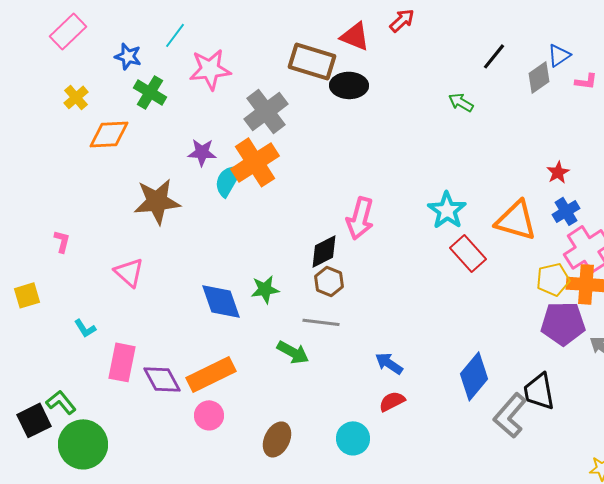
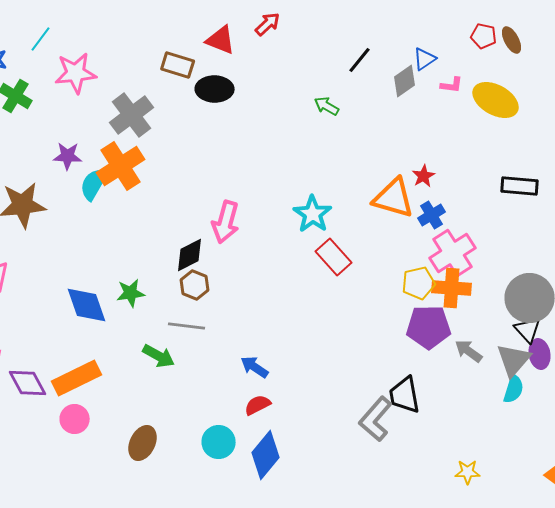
brown rectangle: (312, 61) -> (178, 65), size x0.7
orange triangle: (516, 220) -> (394, 198), moved
blue diamond: (474, 376) -> (266, 455), moved

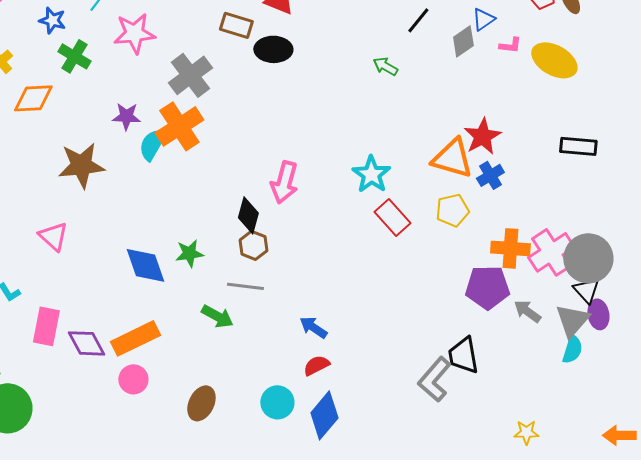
red star: (424, 176) -> (482, 136), size x1.6
pink cross: (453, 253) -> (551, 252), moved
black diamond: (190, 255) -> (248, 215), turned -48
yellow pentagon: (419, 283) -> (452, 210), moved

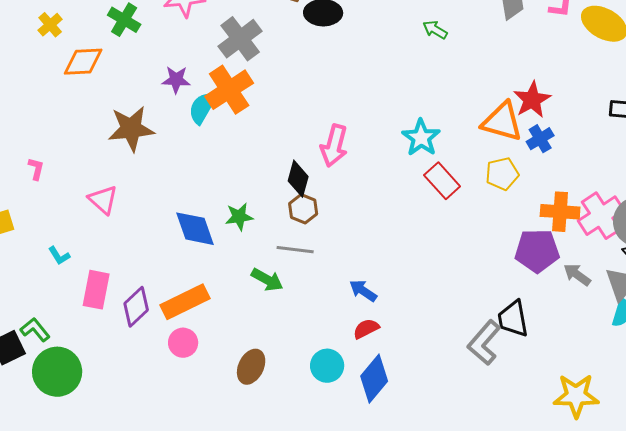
purple diamond: (86, 343) -> (136, 307), turned 75
yellow star: (526, 432) -> (576, 396), size x1.8

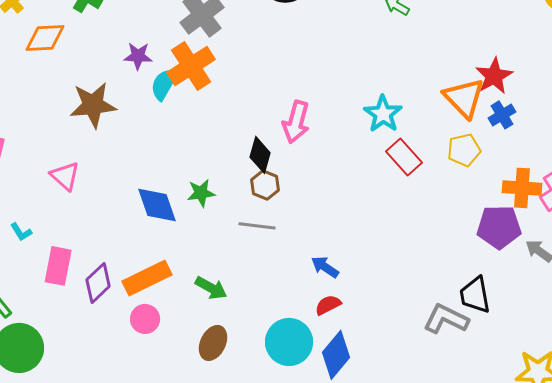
orange triangle: (502, 122) -> (464, 98), turned 30
green arrow: (267, 280) -> (211, 288), moved
gray L-shape: (484, 343) -> (446, 319), turned 75
cyan circle: (327, 366) -> (289, 342), size x1.4

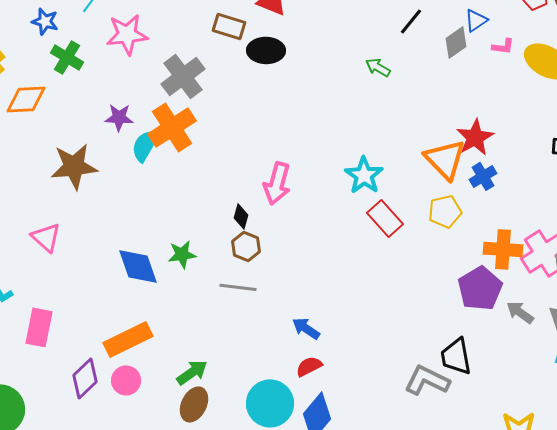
black diamond: (260, 155) -> (241, 216), size x0.7
purple pentagon: (499, 227) -> (480, 288), turned -30
purple diamond: (98, 283) -> (85, 378), moved
green arrow: (211, 288) -> (192, 372), moved, turned -64

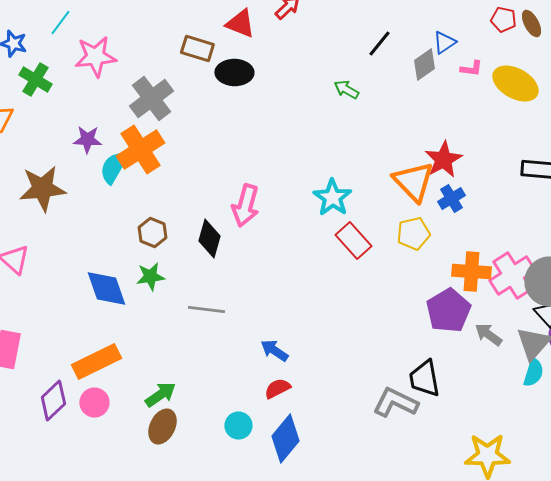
black diamond: (241, 216) -> (209, 238), size x1.5
brown hexagon: (246, 246) -> (152, 232), moved
cyan circle: (270, 403) -> (238, 426), size x0.6

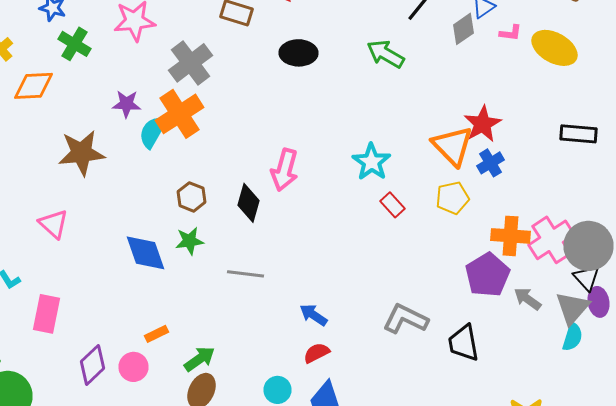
black ellipse: (234, 72) -> (298, 53), moved
green arrow: (346, 90) -> (386, 54), size x1.5
red rectangle: (353, 240) -> (392, 205), size x0.7
orange rectangle: (96, 362) -> (156, 334), moved, size x0.5
gray L-shape: (395, 402) -> (406, 319), moved

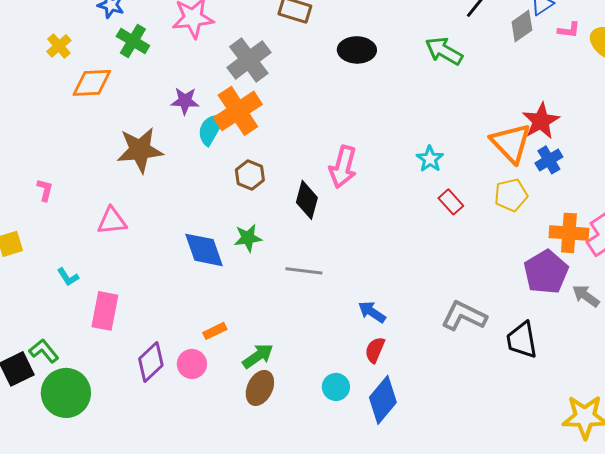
cyan star: (372, 162) -> (430, 159), size x0.7
brown hexagon: (192, 197) -> (250, 175), moved
pink triangle: (54, 224) -> (112, 221), turned -48
red semicircle: (316, 353) -> (375, 350), turned -40

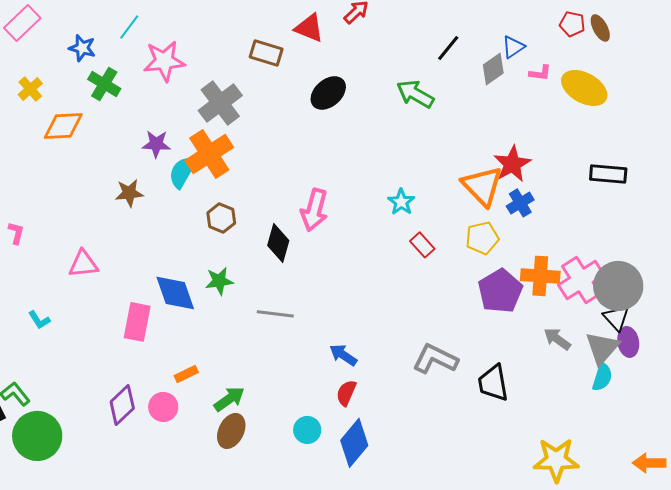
black ellipse: (357, 50) -> (328, 93), turned -42
brown star: (140, 150) -> (129, 193), moved, size x0.6
purple pentagon: (546, 272) -> (500, 291), moved
pink rectangle: (105, 311) -> (137, 322), moved

